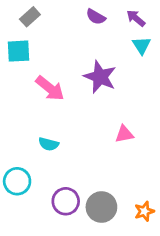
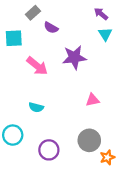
gray rectangle: (30, 17) -> (33, 13), moved
purple semicircle: (96, 17) -> (51, 28), moved
purple star: (100, 77) -> (74, 57), turned -30
gray circle: (101, 207) -> (89, 140), moved

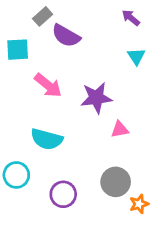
purple semicircle: (51, 28) -> (66, 36), size x1.5
cyan triangle: (105, 34) -> (136, 56), moved
purple star: (74, 57) -> (96, 98), moved
cyan semicircle: (36, 107) -> (47, 139), size x1.6

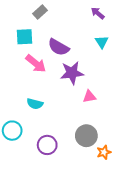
gray rectangle: (43, 16) -> (40, 12), moved
purple semicircle: (66, 36) -> (59, 47), moved
cyan square: (18, 50) -> (25, 37), moved
cyan semicircle: (47, 139) -> (35, 104), size x0.7

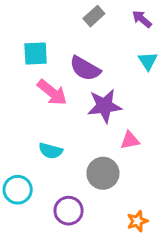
gray rectangle: (40, 12) -> (94, 16), moved
gray circle: (86, 136) -> (103, 173), moved
orange star: (104, 152) -> (137, 221), moved

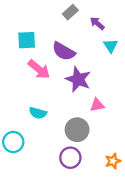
purple arrow: (142, 19) -> (97, 23), moved
purple star: (104, 106) -> (78, 79), turned 30
purple circle: (69, 211) -> (70, 158), moved
orange star: (137, 221) -> (113, 161), moved

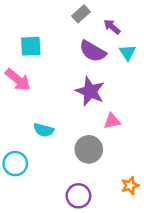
purple semicircle: (64, 51) -> (93, 51), moved
pink arrow: (39, 69) -> (18, 80), moved
purple circle: (70, 158) -> (78, 196), moved

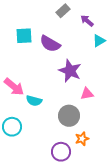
purple semicircle: (93, 51) -> (50, 44), moved
cyan triangle: (127, 53) -> (99, 41), turned 32
pink arrow: (18, 80) -> (14, 87), moved
orange star: (130, 186) -> (82, 139), moved

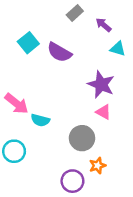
cyan square: (24, 36) -> (28, 43), turned -36
cyan triangle: (99, 41) -> (118, 49), turned 48
purple star: (70, 71) -> (101, 84), moved
pink triangle: (87, 94) -> (103, 112), turned 40

